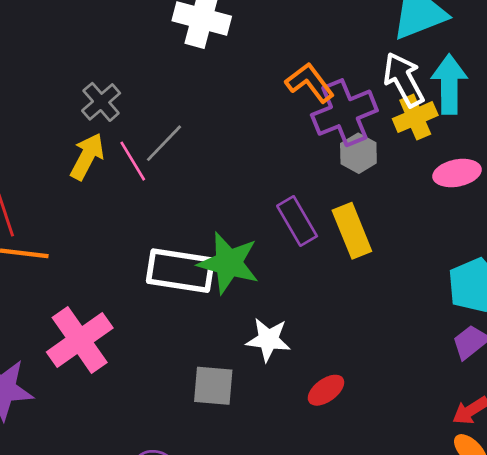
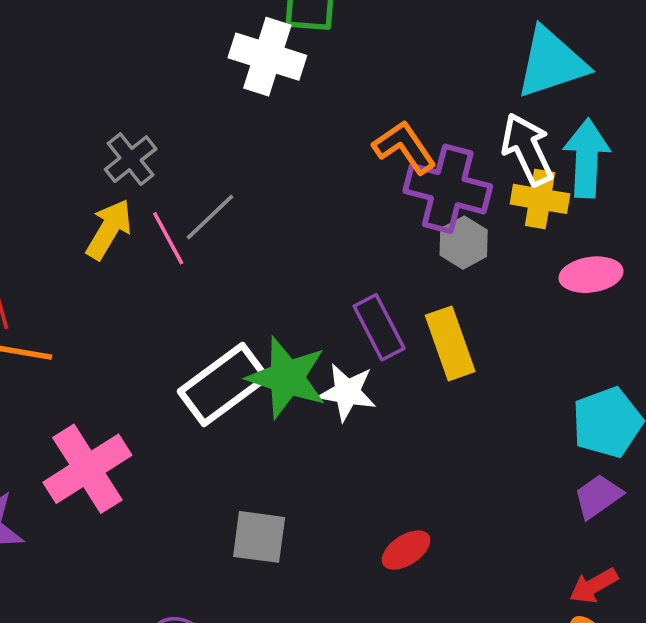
purple cross: (344, 113) -> (448, 189), turned 34
yellow cross: (415, 117) -> (540, 199), turned 30
white rectangle: (180, 271) -> (223, 384), turned -48
white star: (268, 340) -> (347, 392), moved

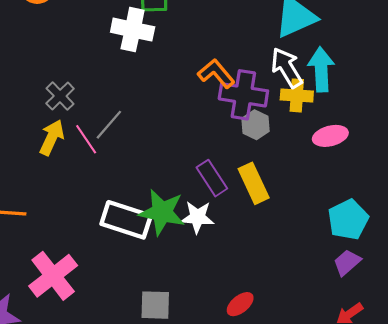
white rectangle: (223, 384) -> (126, 220), turned 60

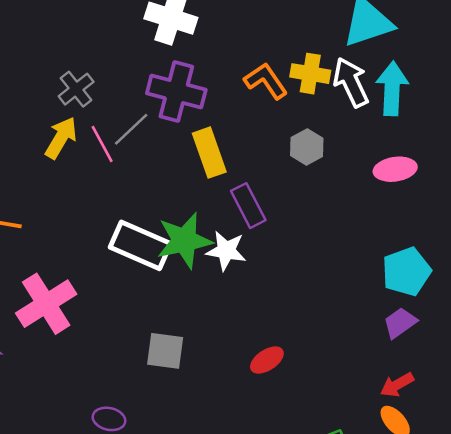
purple cross: (243, 95) -> (176, 92), moved
yellow cross: (297, 95) -> (310, 74), moved
yellow rectangle: (254, 183) -> (209, 153), moved
green star: (162, 212) -> (184, 241), turned -30

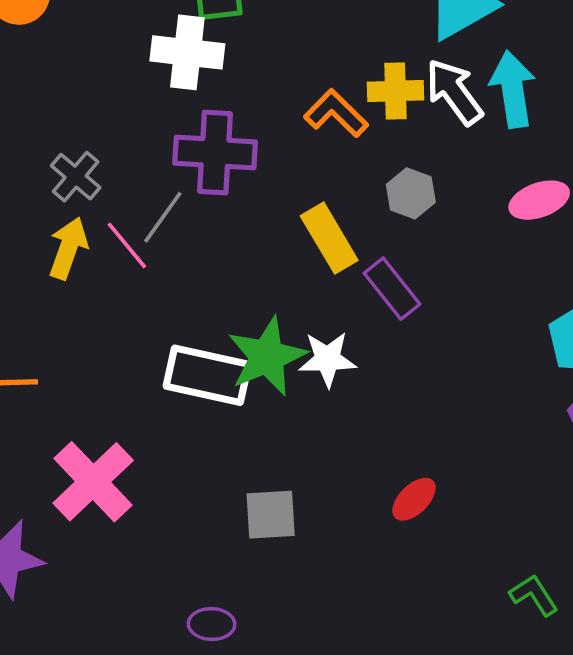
yellow rectangle: (209, 153) -> (329, 238), moved
purple rectangle: (248, 206) -> (392, 289), moved

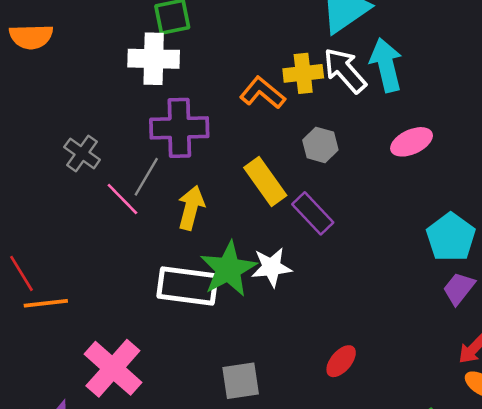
yellow arrow: (68, 248) -> (191, 208), moved

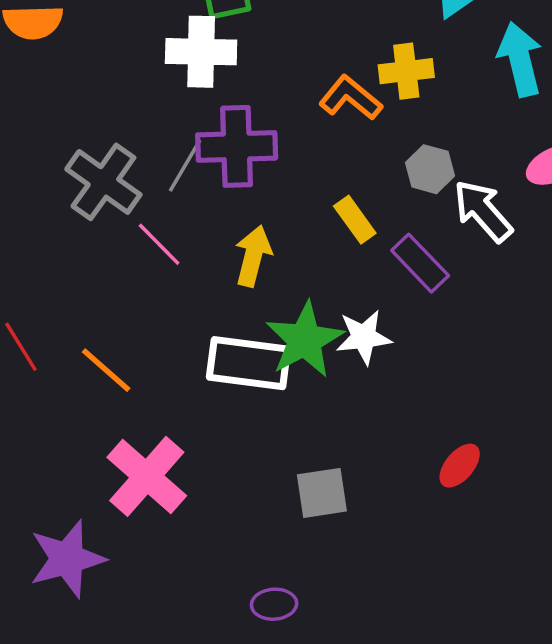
white arrow: (345, 70) -> (483, 211), moved
gray cross: (82, 153) -> (103, 182), size x1.5
gray line: (146, 177) -> (185, 166), moved
yellow rectangle: (265, 181) -> (355, 220), size x0.7
orange line: (46, 303) -> (106, 370), moved, turned 48

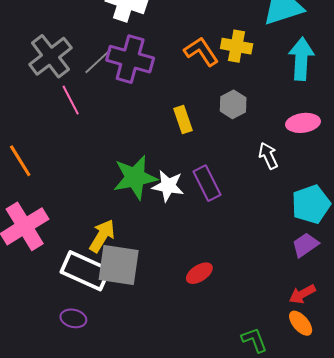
white arrow: (483, 211) -> (268, 156), moved, size x0.7
yellow arrow: (253, 256) -> (102, 236), moved
purple rectangle: (420, 263) -> (207, 183), moved
white rectangle: (248, 363) -> (85, 271), moved
gray square: (322, 493) -> (119, 265), size x1.4

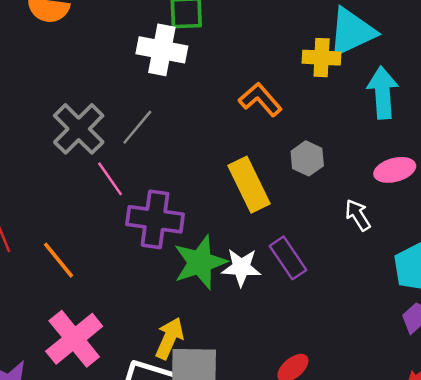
yellow cross: (237, 46) -> (322, 58), moved
purple cross: (130, 59) -> (155, 219), moved
yellow rectangle: (183, 119) -> (249, 185), size x1.6

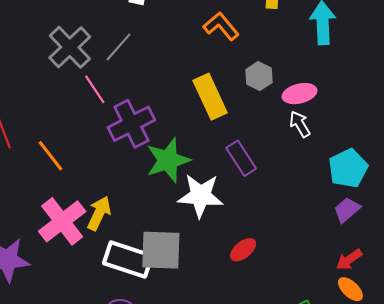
pink ellipse: (395, 170) -> (300, 94), moved
purple cross: (155, 219) -> (131, 124), turned -36
white star: (241, 267) -> (200, 196), moved, size x1.4
yellow arrow: (169, 338) -> (99, 213), moved

